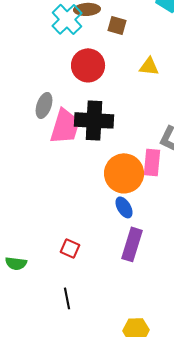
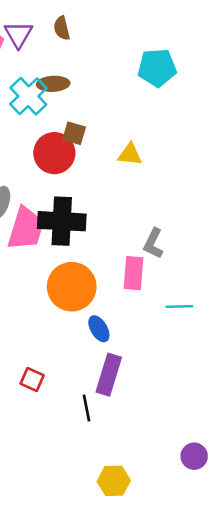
brown square: (117, 25) -> (74, 133), moved
orange circle: (124, 173) -> (72, 287), moved
black line: (67, 298) -> (87, 408), moved

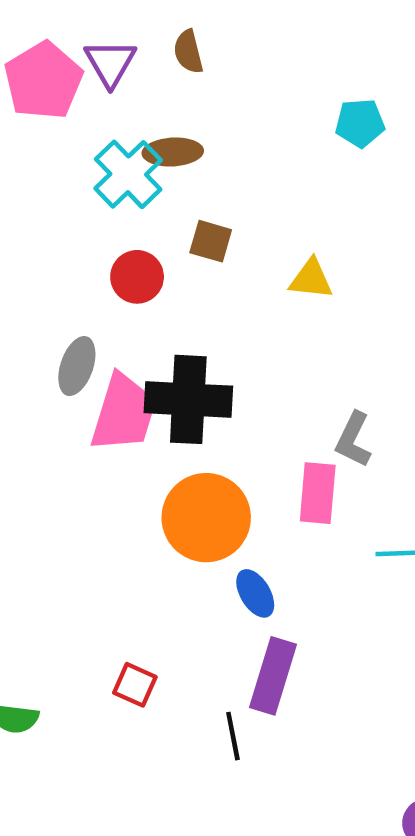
cyan pentagon: (157, 68) -> (360, 123), size x0.7
red circle: (54, 153) -> (137, 277), moved, size x0.7

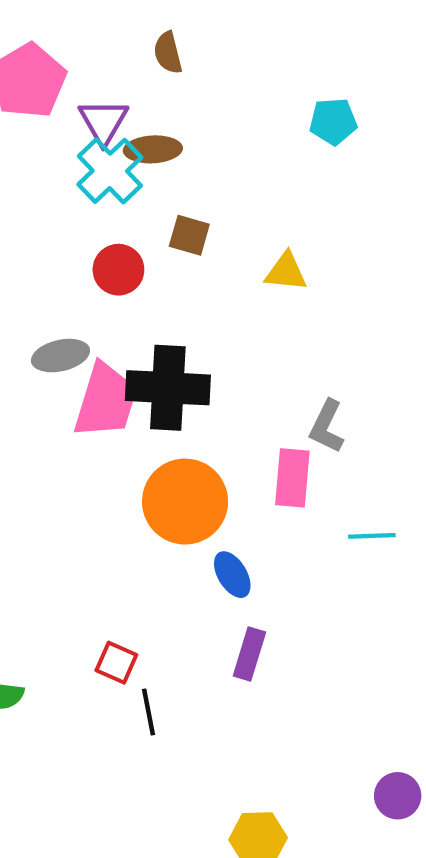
purple triangle: (110, 63) -> (103, 121), moved
gray ellipse: (77, 366) -> (60, 356), turned 58
purple rectangle: (273, 676) -> (249, 654), size x0.7
black line: (233, 736) -> (149, 712), moved

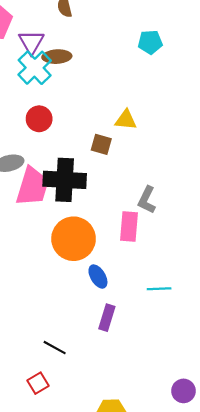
brown square: (189, 235) -> (101, 144), moved
cyan line: (372, 536) -> (159, 289), moved
red square: (116, 663) -> (38, 383), moved, turned 35
black line: (149, 712) -> (55, 348), turned -50

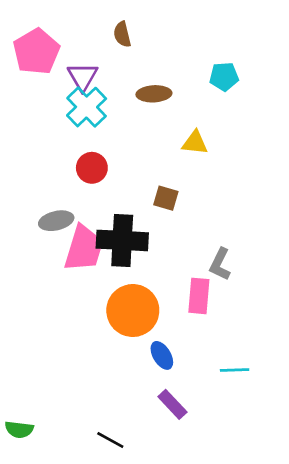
brown ellipse: (57, 57) -> (154, 94), moved
yellow triangle: (126, 120) -> (195, 143), moved
purple rectangle: (107, 318) -> (172, 404), turned -60

